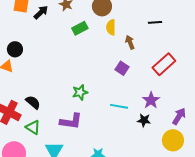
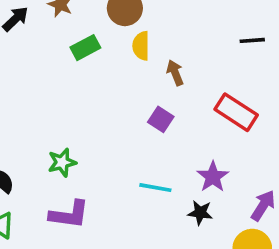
black line: (155, 22) -> (252, 40), moved
red rectangle: (164, 64) -> (236, 112), turned 75
green star: (80, 92) -> (62, 162), moved

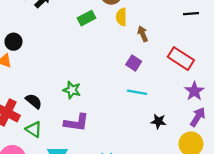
green star: (62, 162) -> (72, 90), turned 30
purple star: (213, 177) -> (194, 91), moved
cyan line: (155, 188) -> (137, 92), moved

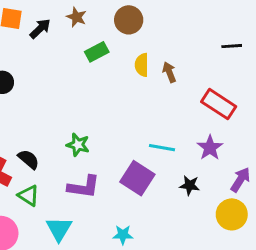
yellow semicircle: (121, 17) -> (142, 65), moved
purple square: (134, 63) -> (137, 178), moved, size x1.6
purple star: (194, 91) -> (210, 148), moved

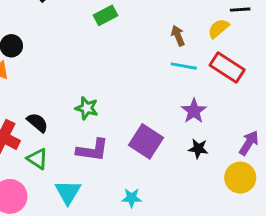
yellow semicircle: (142, 65) -> (218, 28), moved, turned 50
cyan line: (162, 148) -> (184, 66), moved
purple star: (210, 148) -> (194, 111), moved

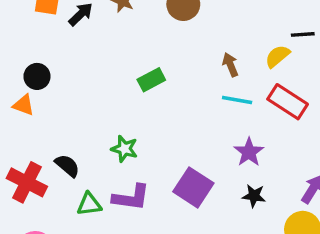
green rectangle: (106, 15) -> (151, 80), moved
green triangle: (37, 159) -> (89, 204), moved, turned -40

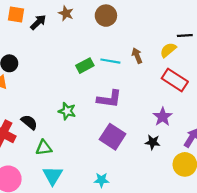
cyan line: (237, 100) -> (110, 61), moved
purple star: (249, 152) -> (163, 117), moved
purple L-shape: (131, 198) -> (109, 99), moved

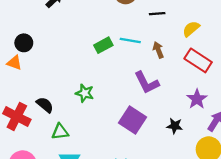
black line: (185, 36) -> (157, 14), moved
brown arrow: (137, 56) -> (158, 50), moved
purple L-shape: (109, 99) -> (147, 83), moved, turned 55
purple star: (163, 117) -> (197, 99), moved

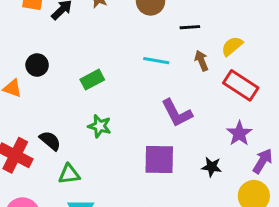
black circle: (24, 43) -> (37, 65), moved
green rectangle: (103, 45) -> (92, 80), moved
brown arrow: (158, 50) -> (201, 61), moved
purple square: (133, 120) -> (159, 160), turned -32

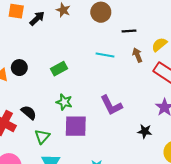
black circle: (37, 65) -> (19, 68), moved
purple L-shape: (177, 113) -> (111, 105), moved
purple square: (159, 160) -> (76, 126), moved
green triangle: (69, 174) -> (42, 137), turned -42

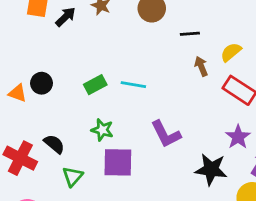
cyan line: (105, 55) -> (133, 85), moved
black star: (145, 131) -> (211, 169), size x1.6

